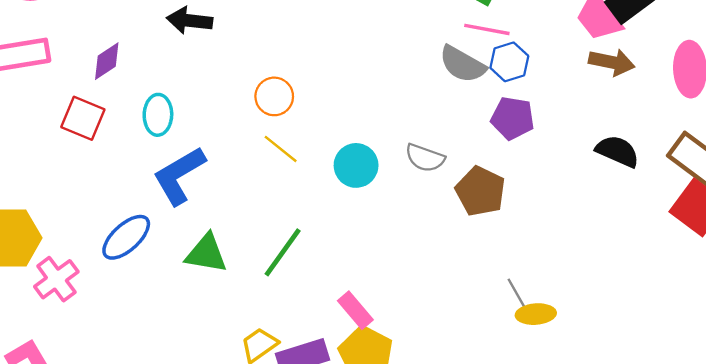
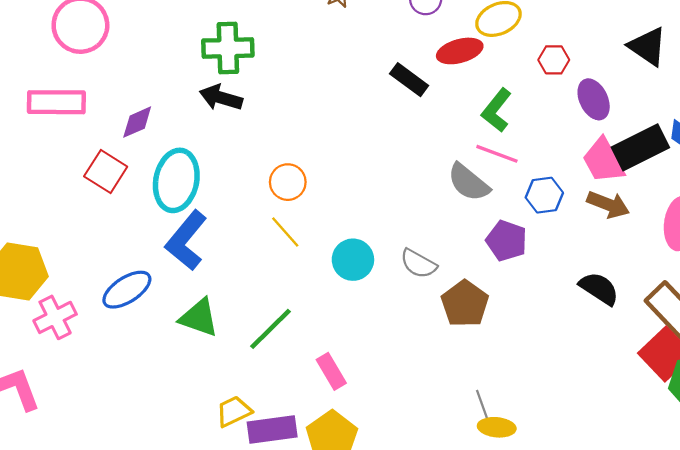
blue hexagon: (509, 62) -> (544, 195), moved
cyan ellipse: (158, 115) -> (176, 180), size x1.6
blue L-shape: (179, 176) -> (186, 241), turned -30
pink rectangle: (355, 310) -> (331, 371), moved

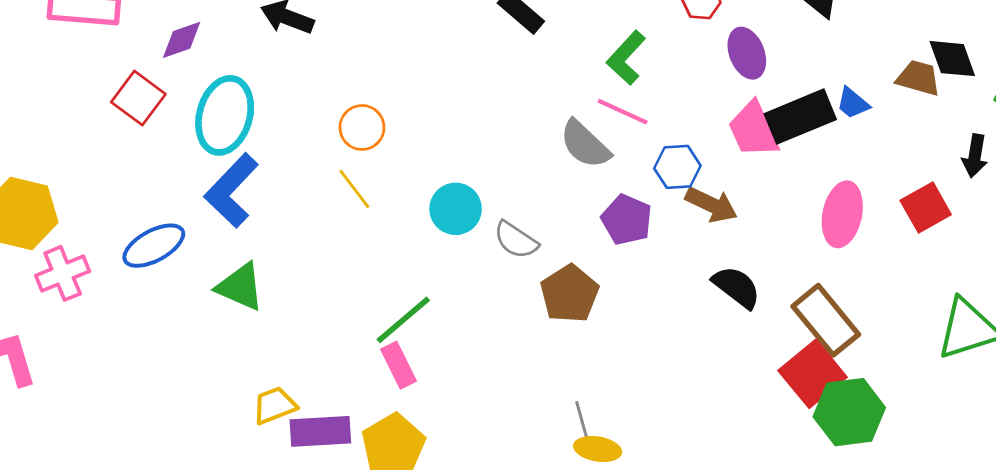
brown arrow: (608, 205) -> (711, 205), moved
cyan circle: (353, 260) -> (456, 209), moved
green line: (271, 329) -> (403, 320), moved

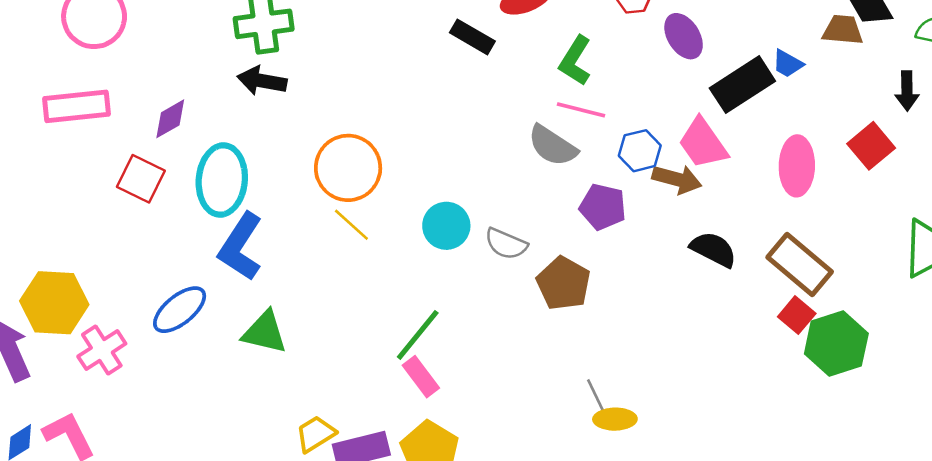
orange circle: (362, 127) -> (348, 168), size x1.6
pink trapezoid: (753, 130) -> (703, 143), moved
red square: (813, 374) -> (797, 315), size x0.6

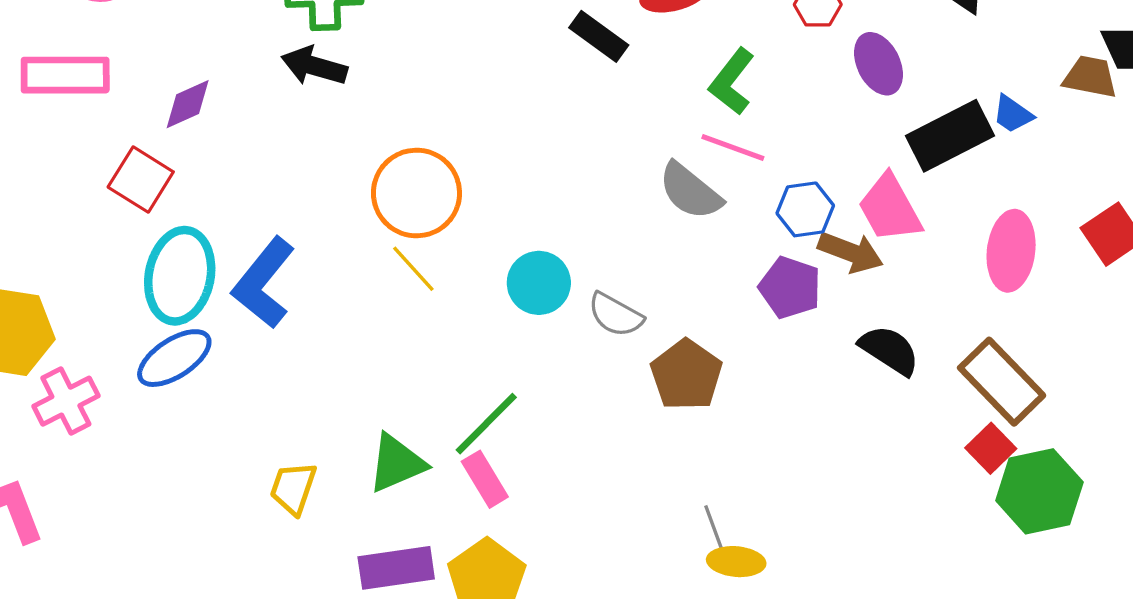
cyan ellipse: (222, 180) -> (180, 276), moved
purple pentagon: (603, 207) -> (790, 288), moved
green triangle: (265, 332) -> (397, 463), moved, turned -42
yellow trapezoid: (316, 434) -> (293, 488), moved, turned -45

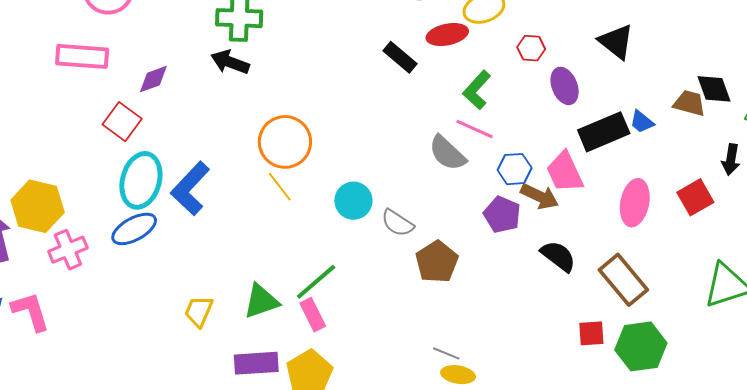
red square: (991, 448) -> (591, 333), moved, turned 36
gray line: (714, 528) -> (446, 353), turned -52

